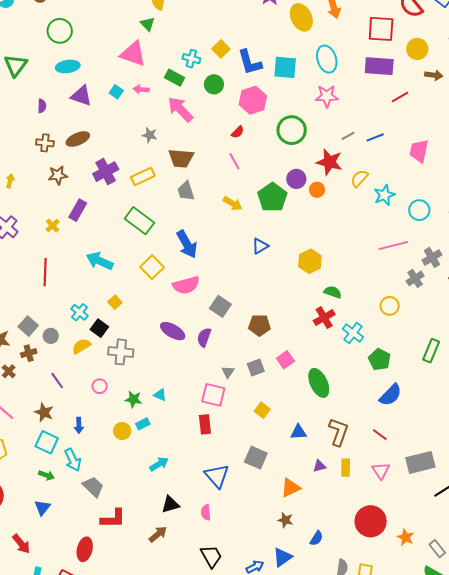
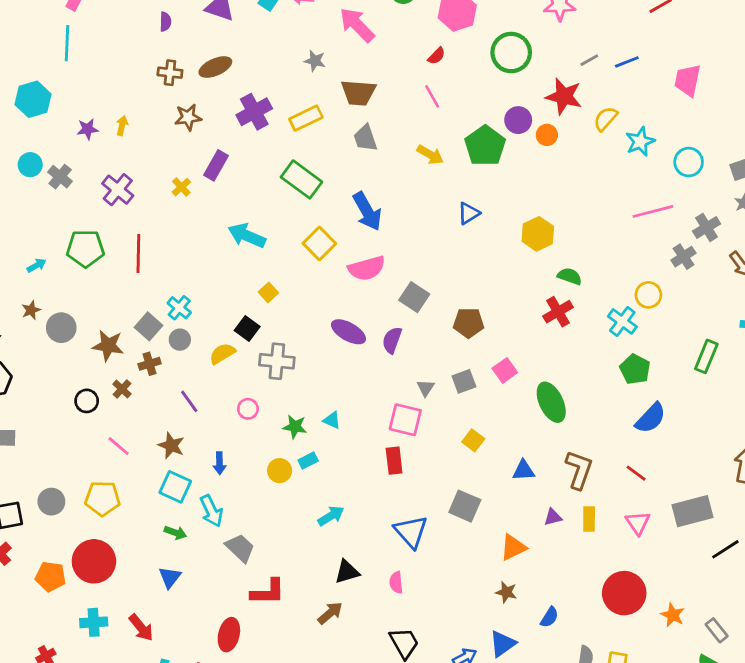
red line: (45, 272) -> (138, 253), moved
cyan cross: (79, 312) -> (179, 308), moved
cyan cross: (353, 333) -> (622, 321), moved

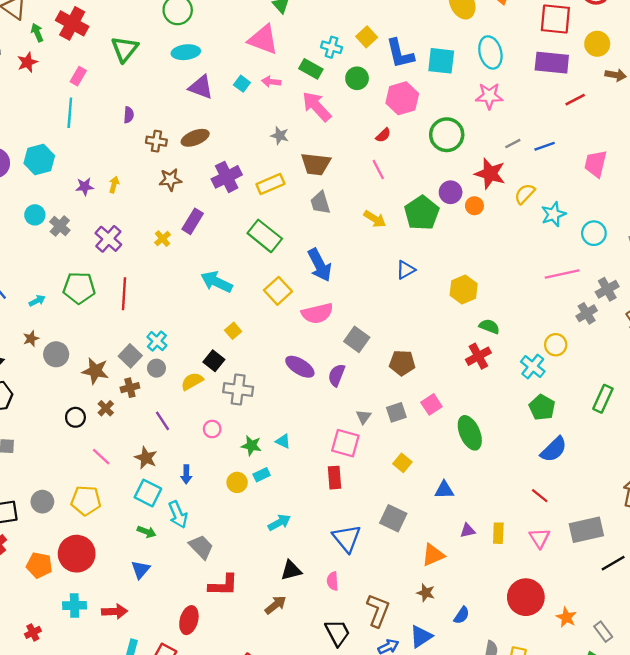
purple semicircle: (165, 22) -> (129, 115), moved
brown L-shape: (579, 470) -> (378, 610), moved
red arrow: (141, 628) -> (115, 611), turned -55

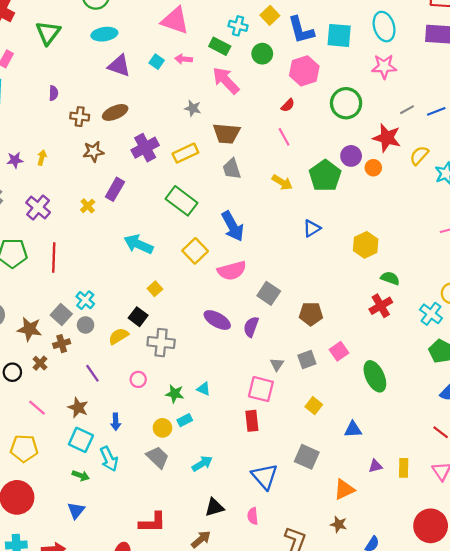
gray trapezoid: (201, 547) -> (158, 457), moved

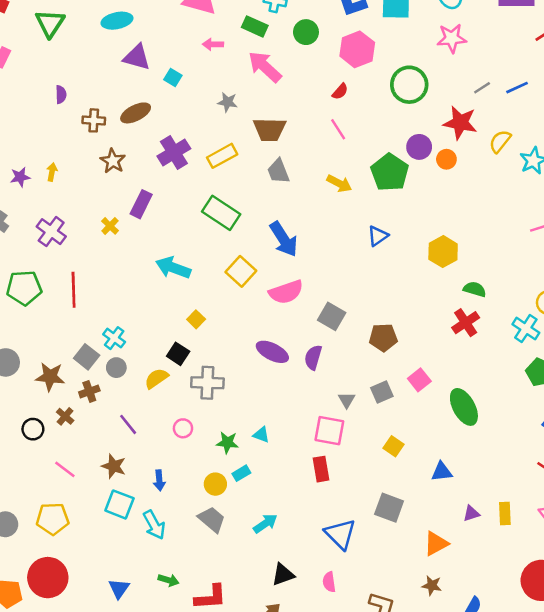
cyan square: (157, 62) -> (173, 77), moved
brown star: (93, 152) -> (113, 161), turned -30
green arrow: (81, 476) -> (168, 580), moved

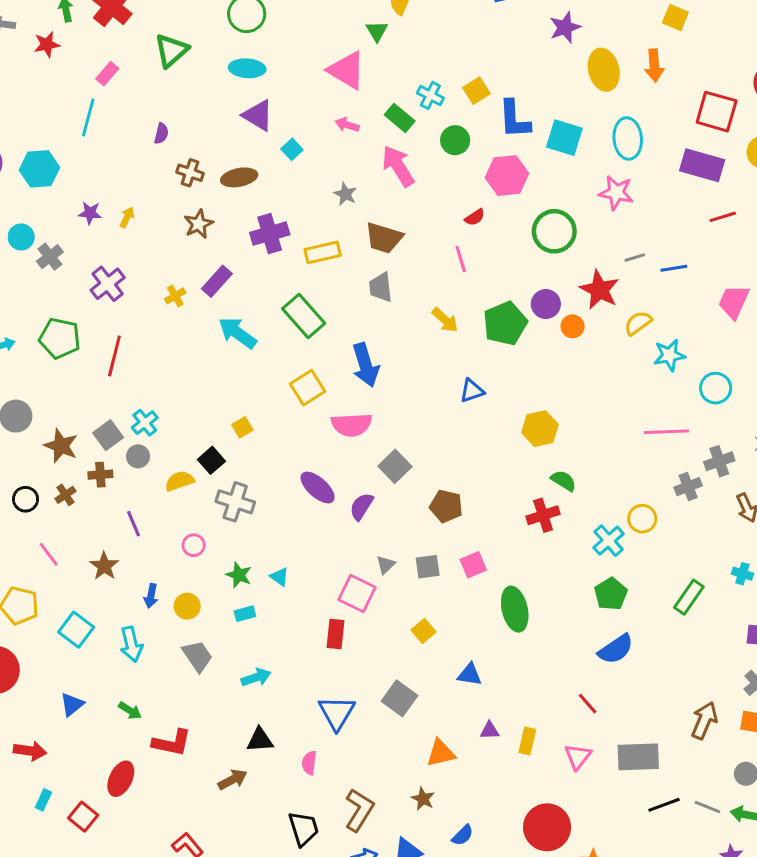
cyan arrow: (173, 268) -> (237, 333), moved
yellow circle: (215, 484) -> (187, 606), moved
cyan square: (119, 504) -> (76, 630), moved

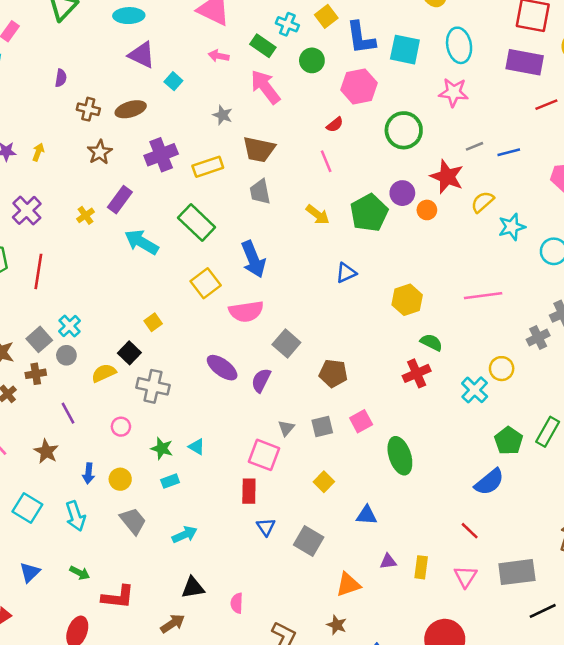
pink line: (666, 432) -> (483, 296), moved
green pentagon: (611, 594) -> (509, 441), moved
blue triangle: (337, 713) -> (266, 527), moved, size x0.6

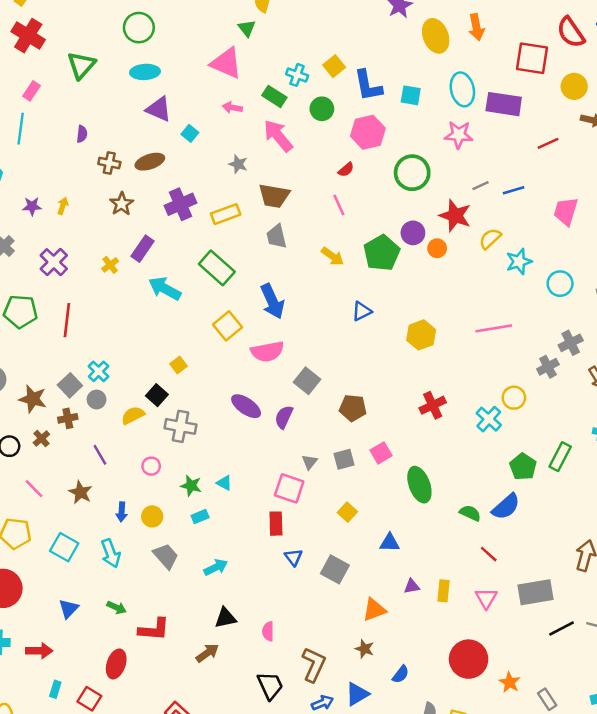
cyan square: (405, 50) -> (411, 95), size x0.7
purple rectangle: (525, 62) -> (504, 104), moved
green semicircle: (431, 342) -> (470, 513), moved

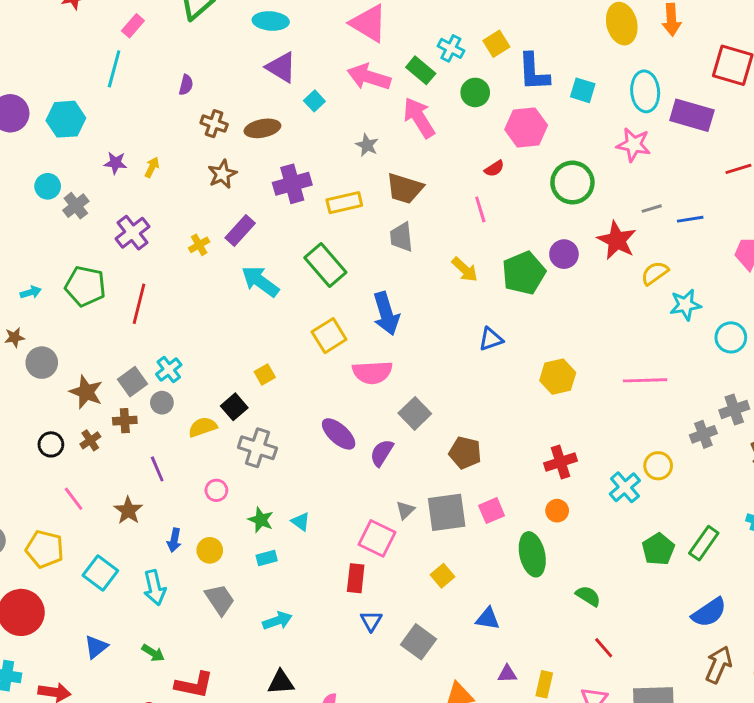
pink arrow: (232, 108) -> (369, 77), size x1.8
orange circle: (437, 248) -> (557, 511), moved
gray square: (344, 459) -> (447, 512), size x1.6
blue semicircle: (506, 507) -> (709, 612), moved

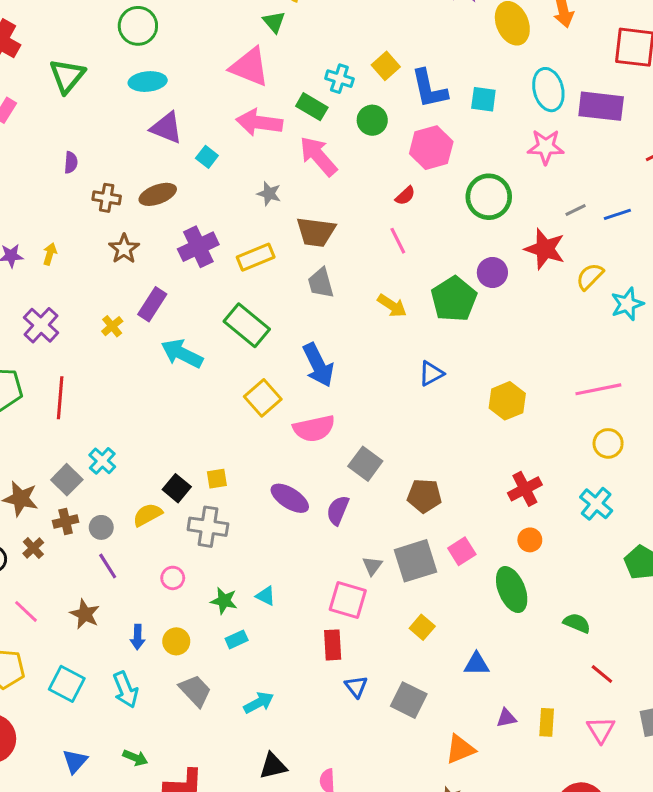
yellow square: (265, 374) -> (217, 479), moved, turned 30
gray circle: (162, 403) -> (101, 527), moved
yellow circle: (658, 466) -> (608, 443), moved

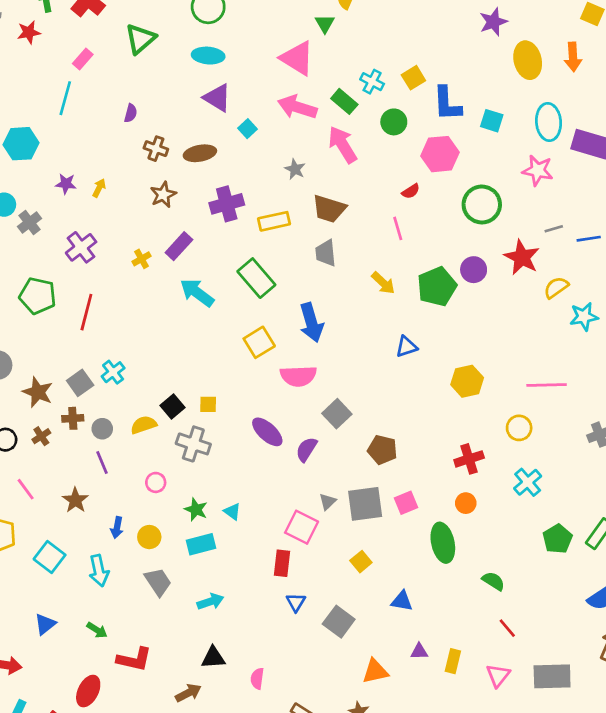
yellow circle: (608, 443) -> (519, 428), moved
cyan rectangle: (237, 639) -> (201, 544), size x1.5

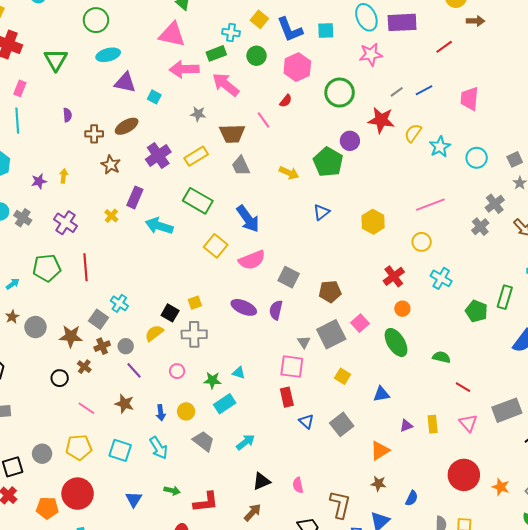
green rectangle: (344, 101) -> (216, 53), turned -42
pink line: (398, 228) -> (264, 120), moved
gray square: (339, 622) -> (342, 424), turned 35

